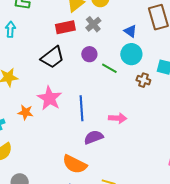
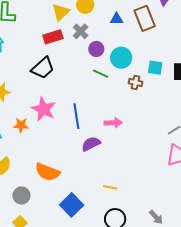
blue triangle: (130, 31) -> (117, 19), moved, turned -32
purple circle: (89, 54) -> (96, 49), moved
orange semicircle: (75, 164) -> (47, 172), moved

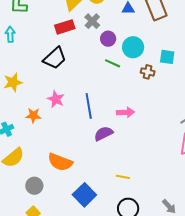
pink star: (44, 109) -> (56, 99), size x0.7

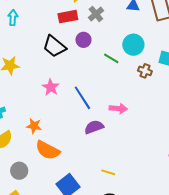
purple circle: (108, 39) -> (83, 40), moved
black trapezoid: (55, 58) -> (54, 46), turned 75
blue line: (89, 106) -> (82, 98), turned -30
orange star: (33, 115) -> (34, 126), moved

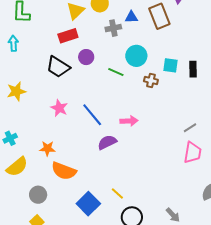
gray cross: (96, 14) -> (113, 28), moved, turned 35
yellow line: (108, 172) -> (117, 194), moved, turned 32

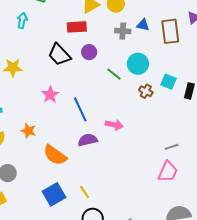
orange semicircle: (64, 171) -> (55, 155), moved

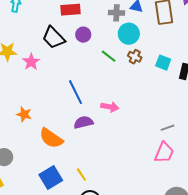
cyan circle: (138, 64) -> (129, 34), moved
brown cross: (146, 91) -> (135, 57), moved
pink star: (50, 95) -> (31, 62), moved

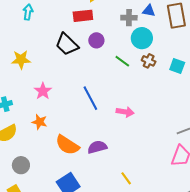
pink star: (31, 62) -> (43, 91), moved
purple semicircle: (83, 122) -> (97, 147), moved
yellow line: (81, 175) -> (126, 178), moved

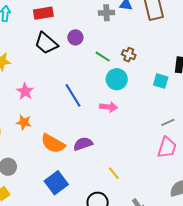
red rectangle: (83, 16) -> (43, 13), moved
cyan circle: (142, 38) -> (117, 79), moved
cyan square: (177, 66) -> (161, 81), moved

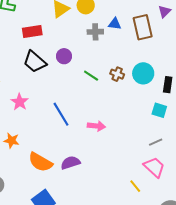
cyan circle: (117, 79) -> (143, 73), moved
cyan square: (161, 81) -> (159, 110), moved
pink star: (25, 91) -> (20, 102), moved
pink trapezoid: (167, 147) -> (154, 167), turned -65
yellow line: (114, 173) -> (135, 186), moved

